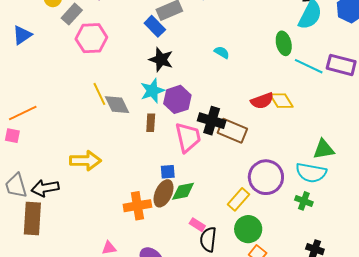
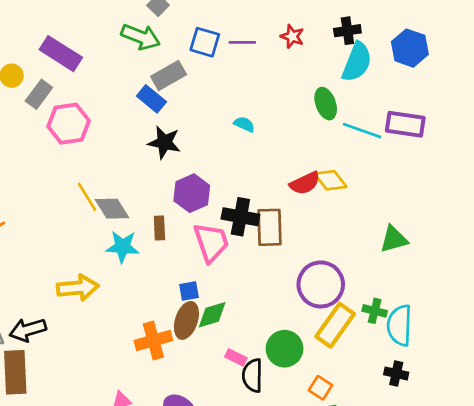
cyan star: (152, 91) -> (122, 247), moved, turned 30
brown rectangle: (232, 131) -> (269, 227), turned 72
cyan semicircle: (311, 173) -> (400, 325), moved, turned 88
yellow rectangle: (238, 199) -> (335, 325), moved, size x1.4
green circle: (248, 229) -> (285, 349), moved

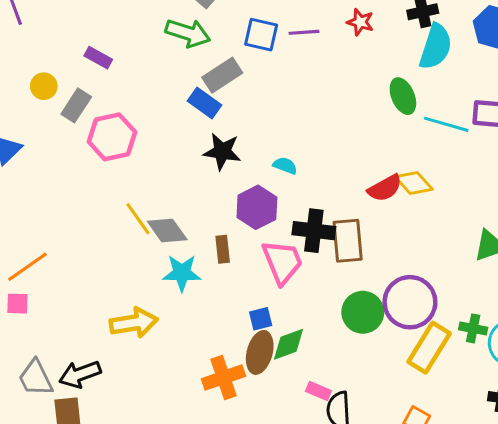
purple rectangle: (61, 54) -> (98, 58), size x0.6
cyan semicircle: (244, 124) -> (285, 166), moved
green circle: (285, 349) -> (363, 312), moved

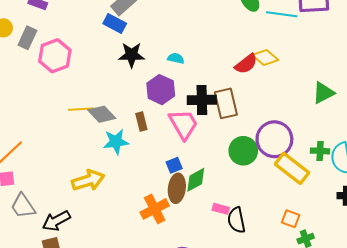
yellow line: (138, 219) -> (81, 109), turned -50
yellow rectangle: (429, 348) -> (292, 168), turned -76
gray trapezoid: (36, 378) -> (23, 206), moved

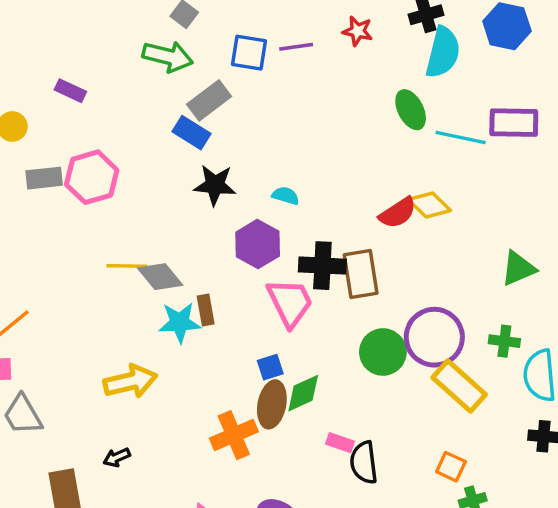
gray rectangle: (27, 38) -> (44, 178), moved, turned 55
brown rectangle: (141, 122) -> (206, 310), moved
green cross: (320, 151) -> (504, 341), moved
black arrow: (56, 221) -> (117, 457), moved, size x0.6

